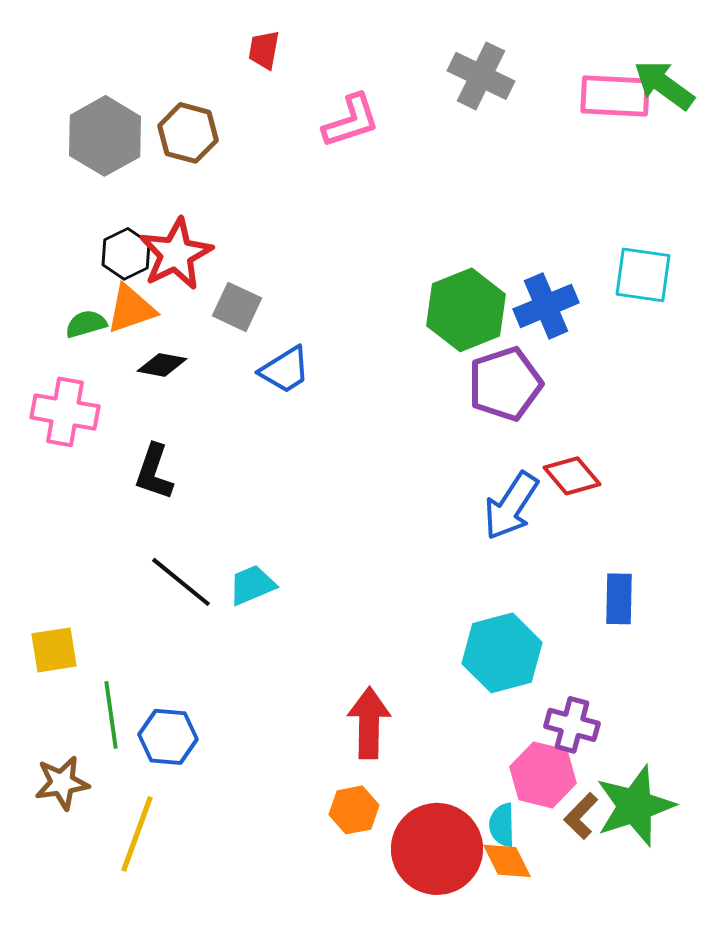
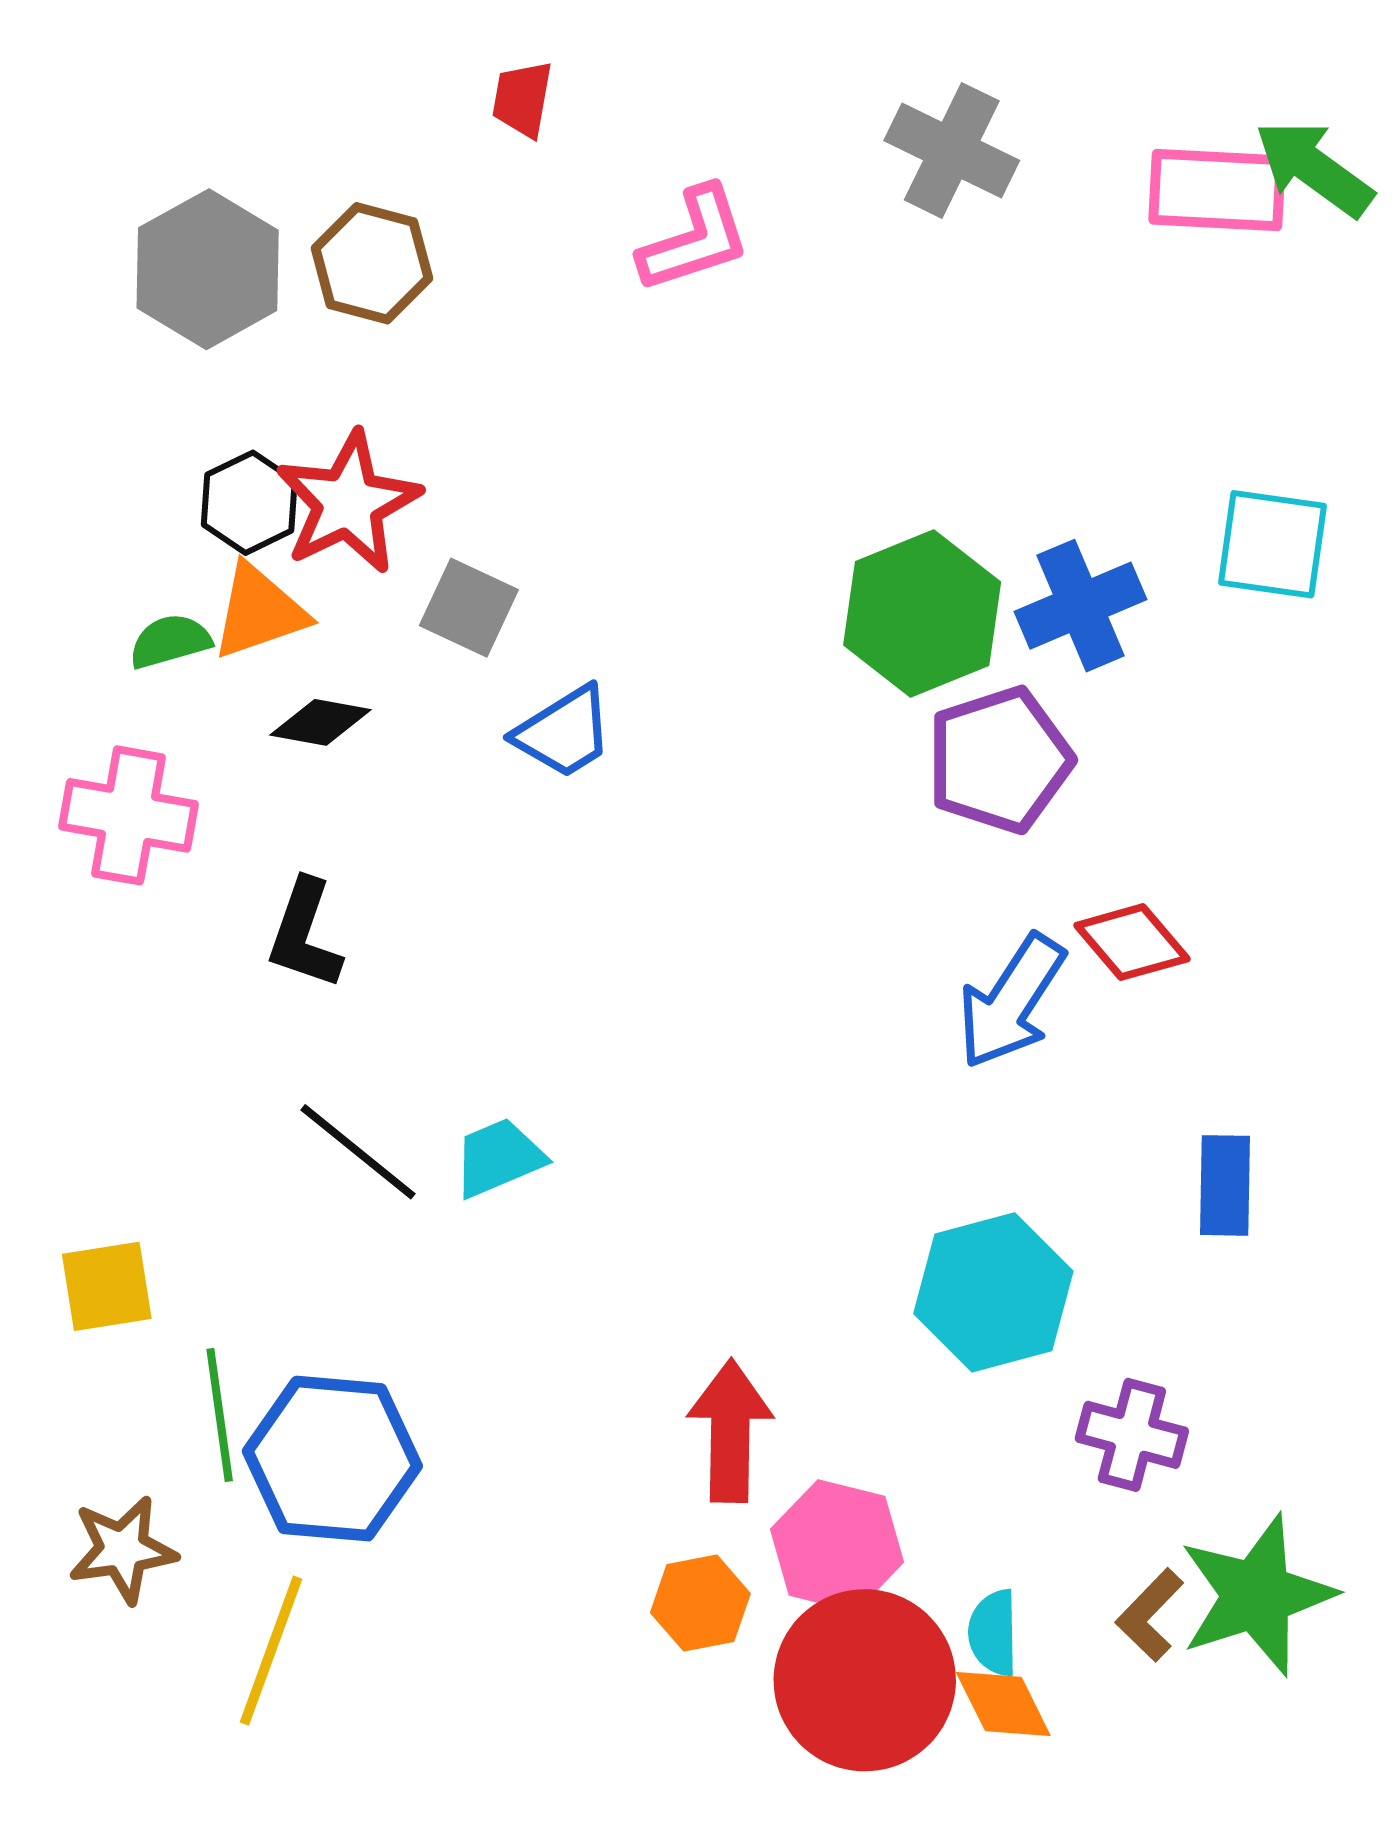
blue hexagon: (168, 737) -> (332, 1459), size x1.5
pink hexagon: (543, 775) -> (837, 1546), moved

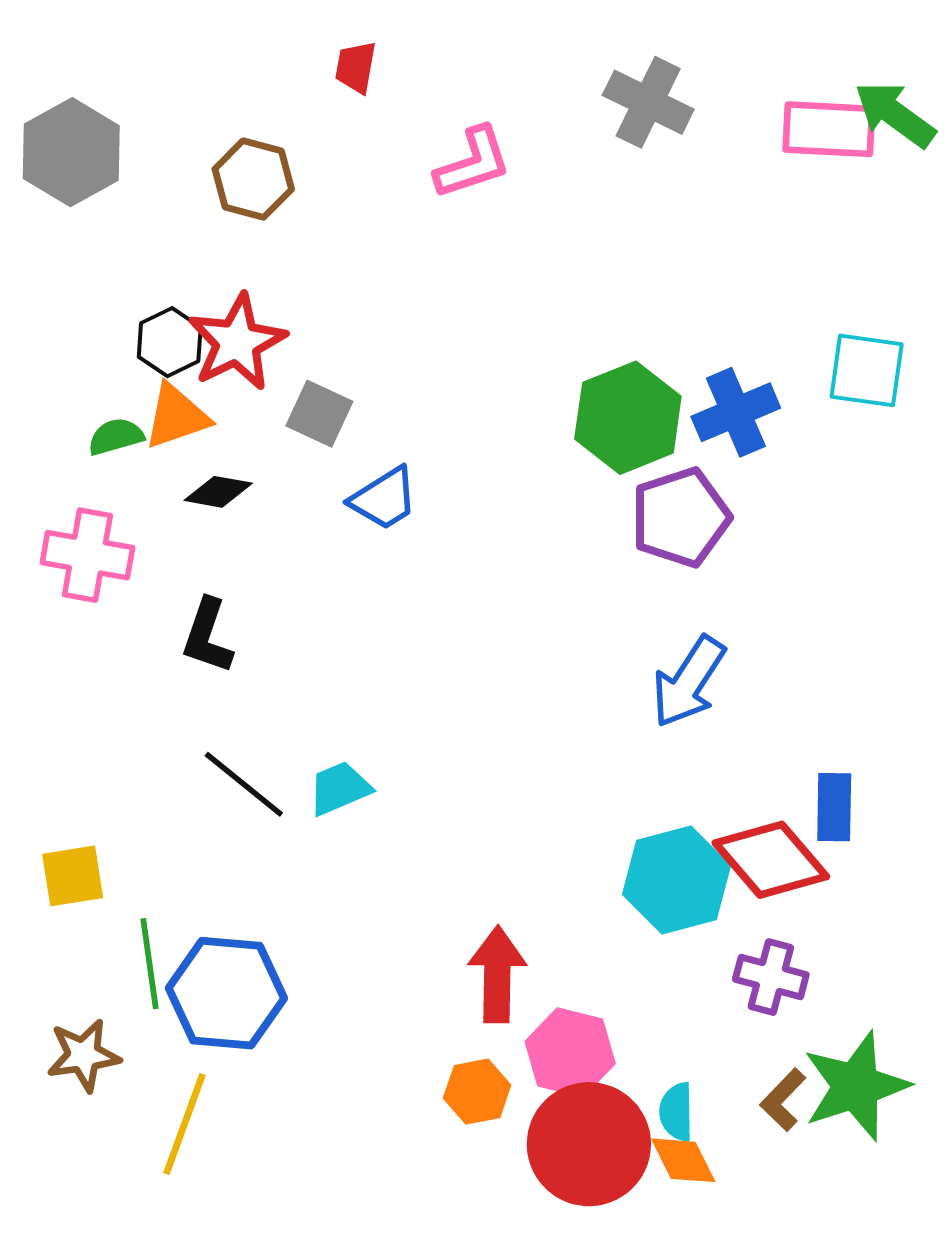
gray hexagon: (208, 269) -> (71, 152), moved
red diamond: (1132, 942) -> (771, 860), moved, size x1.5

